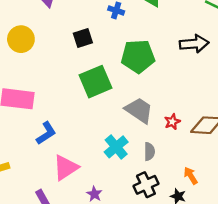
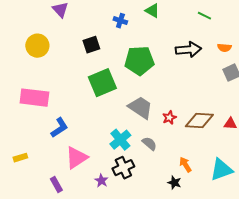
gray semicircle: (149, 152) -> (149, 144), turned -49
black cross: (146, 185) -> (123, 168), moved

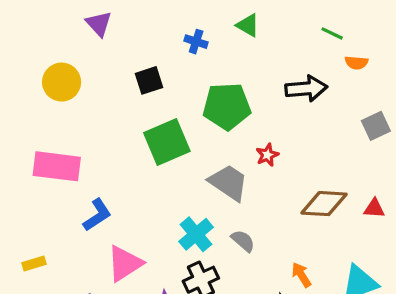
orange semicircle: (224, 48) -> (356, 63), moved
red star: (169, 118) -> (267, 155), moved

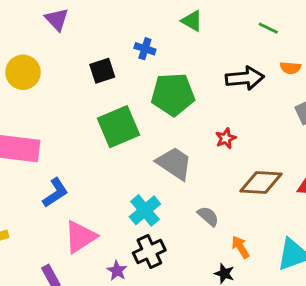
blue cross: (196, 42) -> (145, 49), moved
orange semicircle: (356, 63) -> (290, 68), moved
red star: (267, 155) -> (226, 138), moved
gray semicircle: (243, 241) -> (208, 216), moved

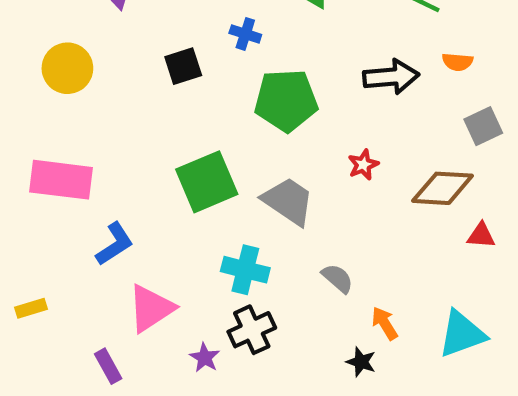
green square: (118, 127) -> (207, 182), moved
brown diamond: (261, 182) -> (443, 188), moved
cyan cross: (145, 210) -> (245, 270), turned -36

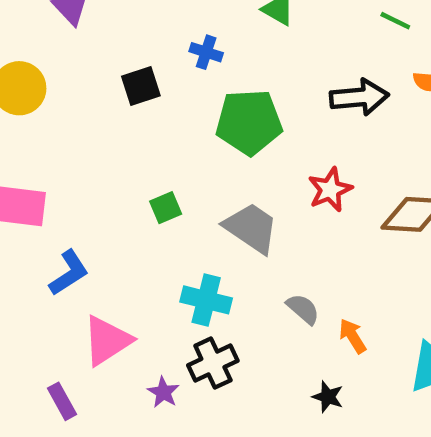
red star: (363, 165) -> (330, 190), size x1.4
green square: (207, 182) -> (166, 208), size x0.5
orange arrow: (385, 323) -> (353, 336), moved

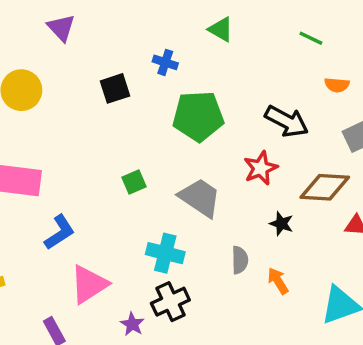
black arrow: (359, 97) -> (287, 121), moved, turned 33
gray semicircle: (303, 309) -> (240, 260), turned 48
black star: (328, 397) -> (281, 224), moved

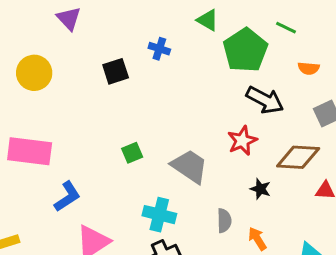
green pentagon: (198, 116) -> (245, 50), moved, turned -30

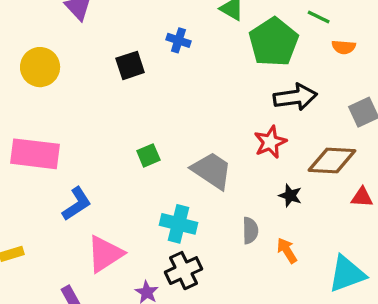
orange semicircle: (309, 68) -> (344, 47), moved
black arrow: (265, 100) -> (295, 97), turned -36

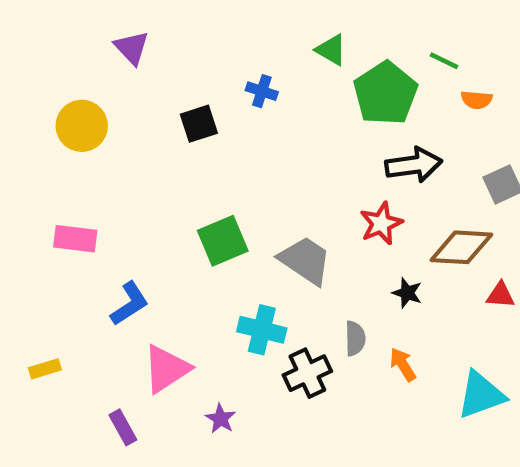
pink rectangle: (35, 154) -> (75, 239), size x0.7
green square: (148, 155) -> (223, 241), size x1.6
black cross: (183, 271) -> (307, 373), moved

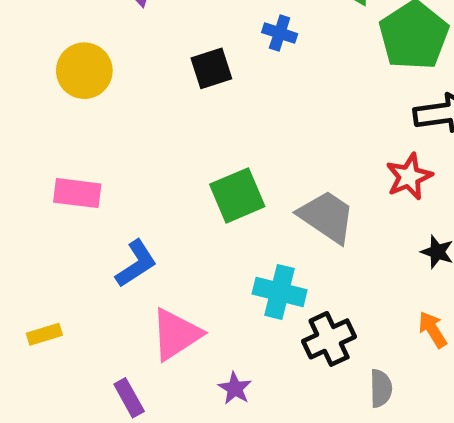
gray semicircle: (355, 338) -> (381, 388), moved

